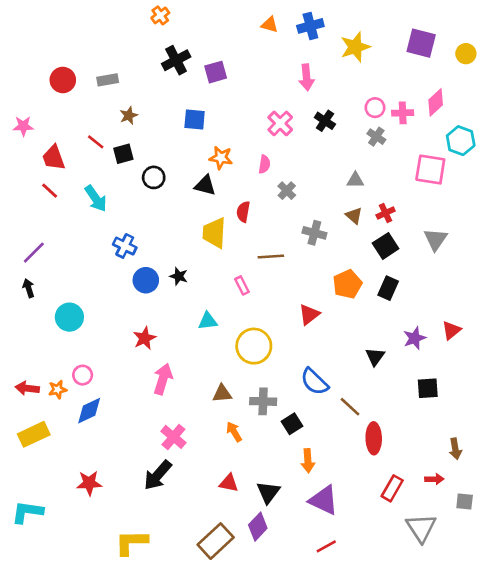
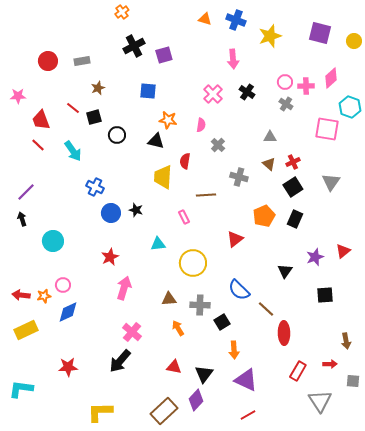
blue cross: (310, 26) -> (236, 20), turned 36

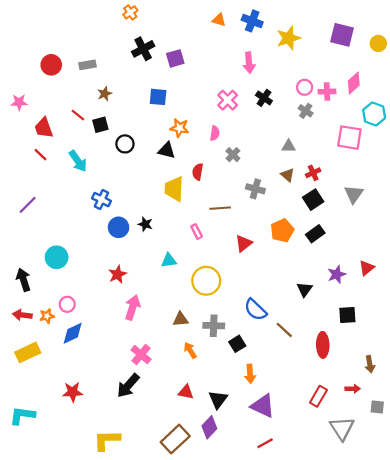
black arrow: (22, 219) -> (23, 280), moved, size x1.5
black rectangle: (295, 219) -> (315, 234), turned 30
red triangle: (235, 239) -> (244, 243), moved
red ellipse: (284, 333) -> (323, 345), moved

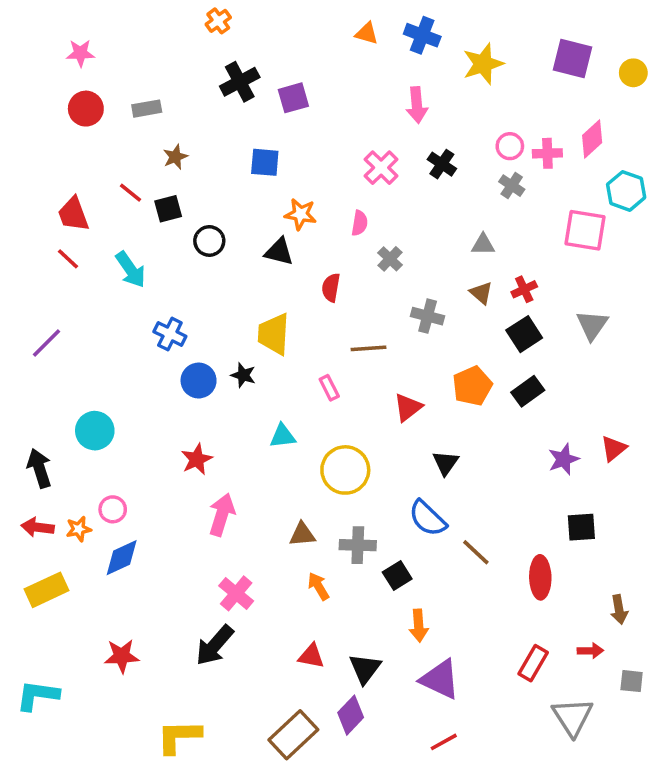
pink star: (19, 102) -> (80, 53), moved
yellow trapezoid: (174, 189) -> (274, 334), moved
black triangle: (305, 289) -> (445, 463), moved

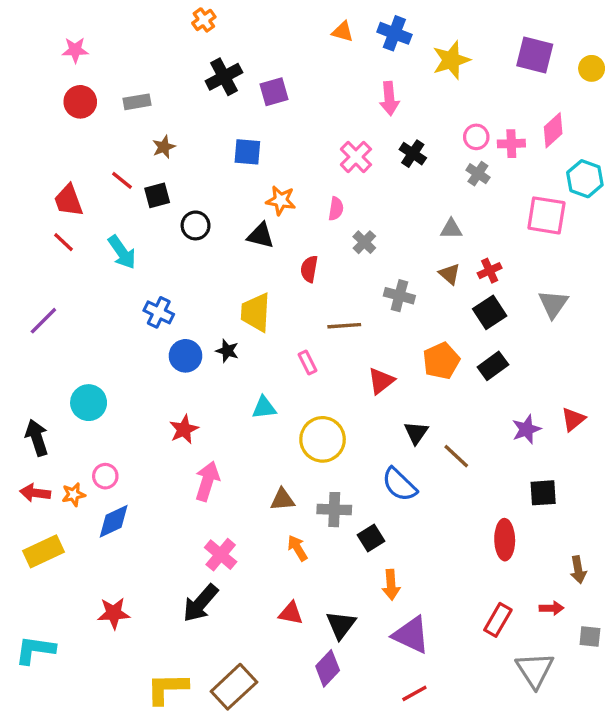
brown line: (476, 552) -> (456, 456), moved
brown rectangle: (293, 735) -> (234, 687), moved

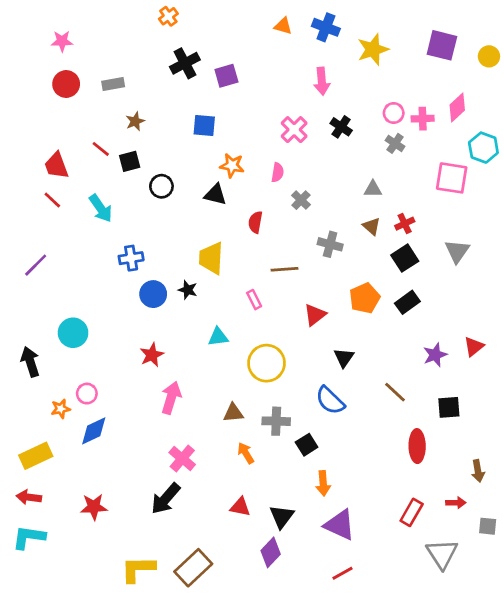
blue cross: (159, 312) -> (131, 258), turned -35
brown line: (456, 456) -> (395, 392), moved
red arrow: (35, 493) -> (29, 497), moved

